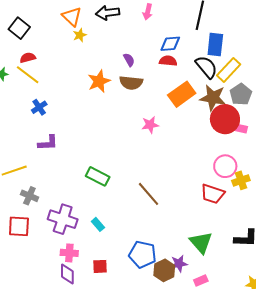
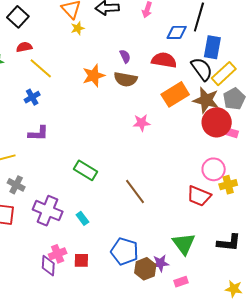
blue diamond: (170, 44) -> (177, 32), moved
red semicircle: (168, 61) -> (164, 60), size x1.4
yellow line: (28, 75) -> (41, 68), moved
pink cross: (69, 253) -> (58, 254), moved, turned -30

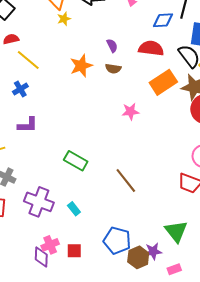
brown semicircle: (126, 79) -> (113, 69), size x0.7

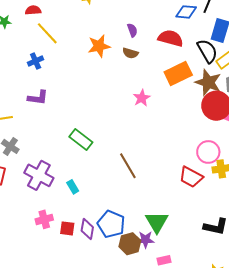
pink star: (130, 111) -> (142, 98), turned -30
green triangle: (176, 231) -> (157, 222), moved
purple diamond: (41, 257) -> (87, 229), moved

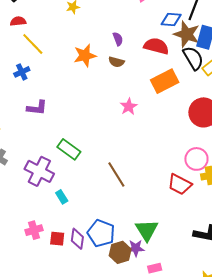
brown star: (208, 82) -> (187, 34), moved
purple L-shape: (38, 98) -> (37, 108), moved
purple cross: (39, 175) -> (39, 171), moved

